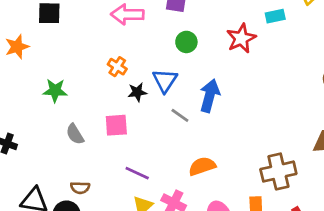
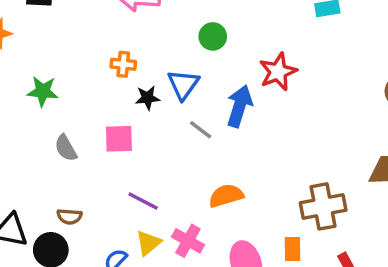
red star: (241, 38) -> (278, 72), moved
orange cross: (117, 67) -> (123, 64), turned -30

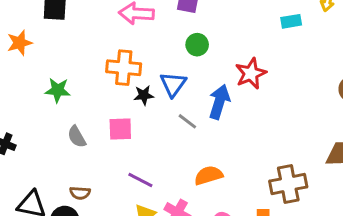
orange cross: (123, 64) -> (124, 68), size x1.6

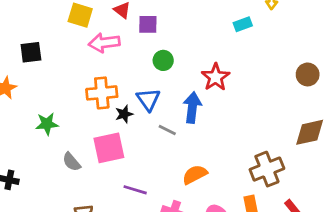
pink square: (120, 129) -> (109, 148), size x1.4

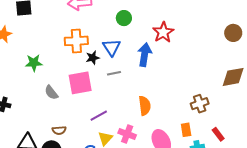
gray line: (167, 130) -> (114, 73), moved, turned -40
brown cross: (267, 169) -> (200, 104), size x0.7
orange semicircle: (195, 175) -> (145, 106), turned 108
purple line: (135, 190) -> (99, 116), turned -48

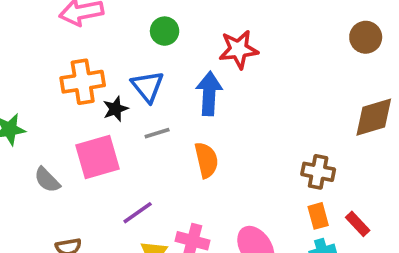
red star: (163, 32) -> (239, 49), turned 30
brown cross: (200, 104) -> (318, 172), turned 36
orange semicircle: (145, 106) -> (206, 160), moved
orange rectangle: (186, 130) -> (318, 216), moved

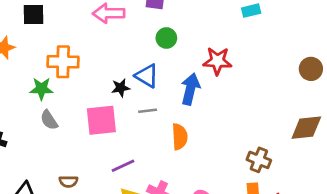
orange cross: (83, 82) -> (63, 62), moved
blue triangle: (148, 86) -> (147, 76), turned -30
gray semicircle: (47, 180) -> (49, 120), moved

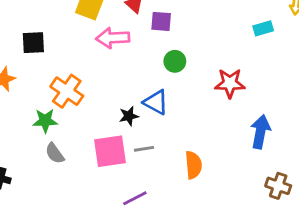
orange cross: (63, 62) -> (67, 91), turned 36
blue arrow: (190, 89) -> (260, 132), moved
gray line: (148, 111) -> (144, 149), moved

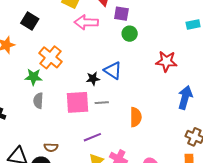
black square: (33, 43) -> (30, 21), turned 30
green circle: (175, 61) -> (130, 34), moved
gray semicircle: (55, 153) -> (38, 101), turned 35

